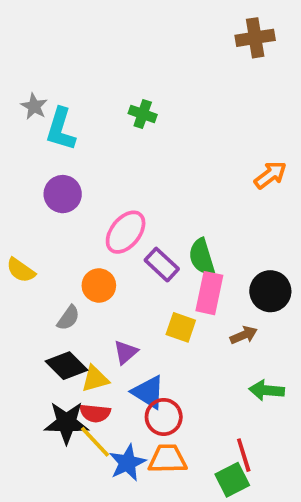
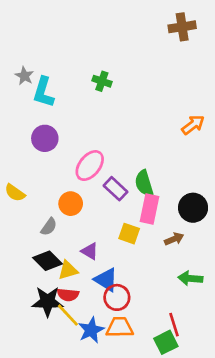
purple triangle: (126, 352) -> (90, 251), turned -48

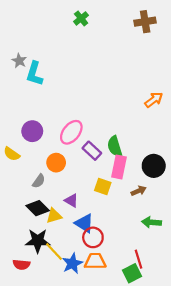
green cross: (102, 81) -> (81, 18), moved, turned 32
purple circle: (45, 138) -> (32, 131), moved
red semicircle: (68, 295) -> (21, 265), moved

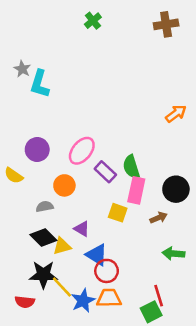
gray semicircle: (39, 181) -> (45, 206), turned -136

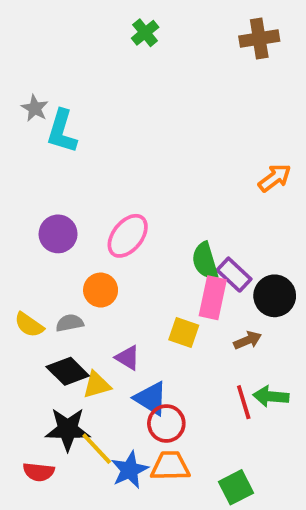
purple rectangle: (105, 172) -> (234, 275), moved
yellow semicircle: (14, 176) -> (29, 325), moved
red line: (159, 296) -> (244, 402), moved

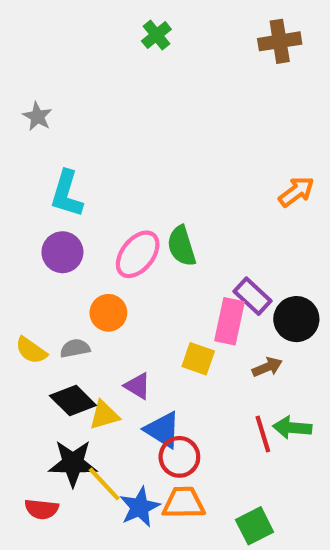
cyan L-shape: (62, 131) -> (67, 194), moved
green semicircle: (205, 261) -> (181, 246), moved

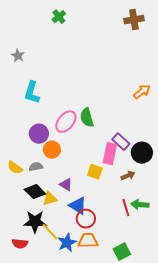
green cross: (156, 35) -> (59, 17), moved
purple circle: (62, 252) -> (39, 134), moved

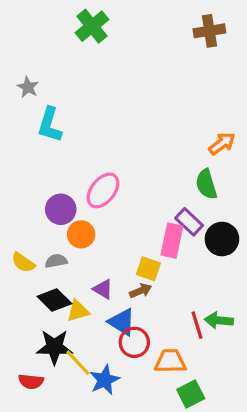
green cross: (59, 17) -> (92, 26), size x1.5
cyan L-shape: (32, 93) -> (50, 125), moved
green semicircle: (87, 118) -> (206, 184), moved
brown arrow: (128, 176) -> (141, 291), moved
orange trapezoid: (88, 241) -> (170, 361), moved

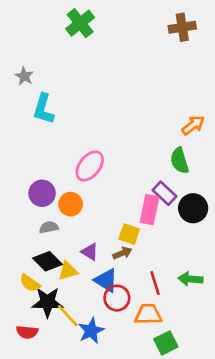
purple circle: (61, 209) -> (42, 193), moved
yellow semicircle: (23, 263) -> (30, 283), moved
red line: (197, 325) -> (155, 283), moved

